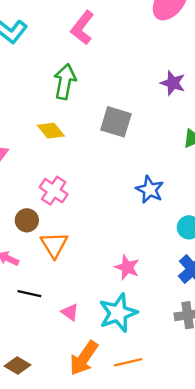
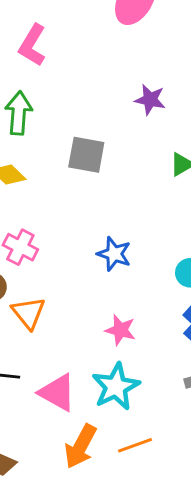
blue star: (150, 190) -> (114, 254), moved
pink triangle: (70, 312) -> (57, 393), size x1.8

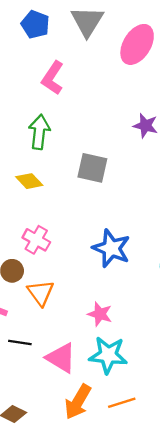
blue star: (114, 254) -> (111, 248), size x1.4
pink star: (120, 330) -> (100, 314), moved
cyan star: (116, 387) -> (108, 355), turned 30

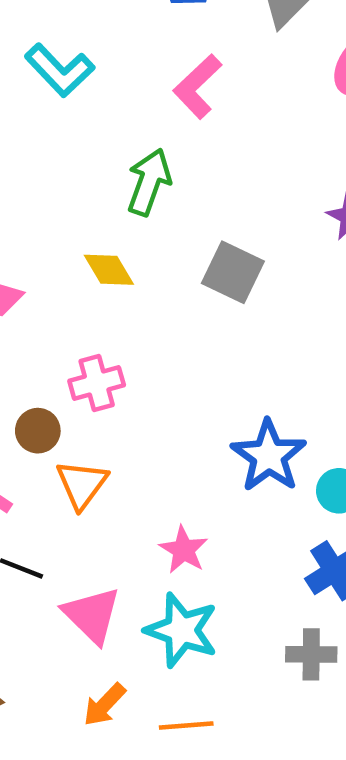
pink cross: (36, 240) -> (97, 383), turned 32
blue star: (111, 248) -> (269, 456), moved
orange arrow: (78, 402) -> (104, 705), size x0.7

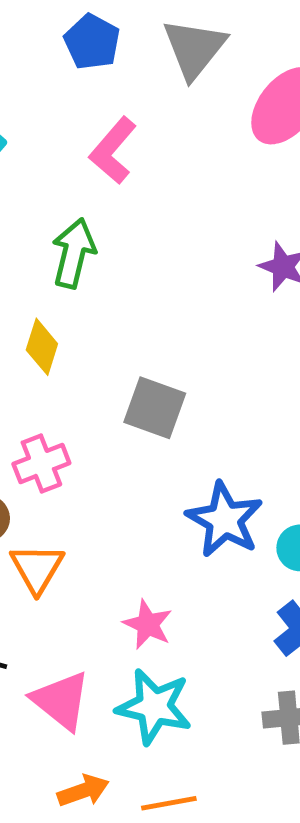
yellow diamond: (109, 270) -> (42, 347), turned 54
gray square: (233, 272) -> (155, 408), moved
orange arrow: (104, 705) -> (83, 791), turned -147

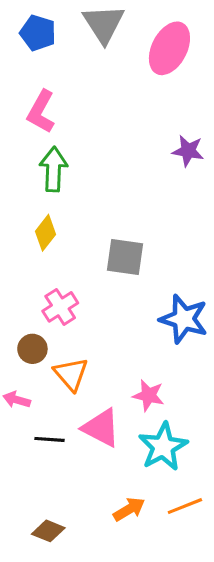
pink L-shape: (113, 151) -> (41, 112), moved
yellow diamond: (42, 347) -> (46, 233), turned 32
pink triangle: (61, 701) -> (101, 428), moved
cyan star: (154, 707) -> (163, 447), turned -30

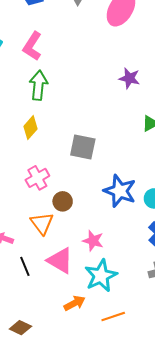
brown circle: (32, 349) -> (63, 201), moved
black line: (49, 439) -> (25, 266), turned 60
orange arrow: (129, 509) -> (75, 303), moved

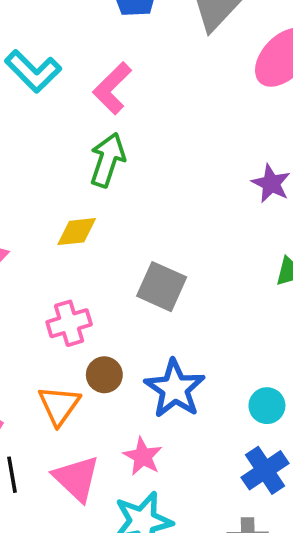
yellow diamond: (30, 128) -> (77, 232), turned 30
blue star: (120, 191) -> (175, 389), moved

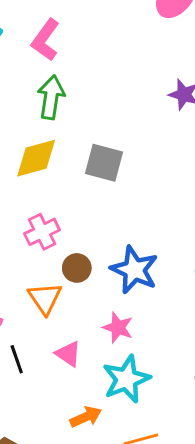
yellow diamond: (77, 232) -> (36, 158), size x1.4
gray square: (162, 287) -> (104, 163), moved
pink triangle: (76, 478) -> (68, 354), size x0.7

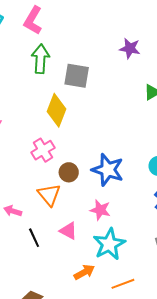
yellow diamond: (36, 158) -> (57, 110), moved, turned -48
gray square: (104, 163) -> (77, 76), moved

